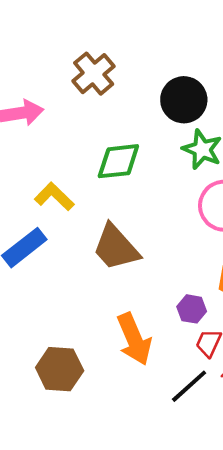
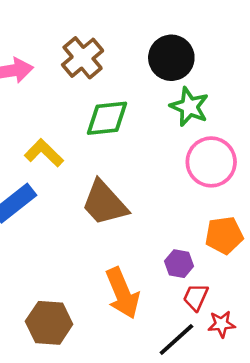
brown cross: (94, 74) -> (83, 58), moved

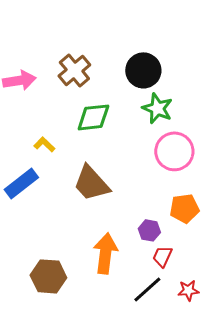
yellow L-shape: (44, 153) -> (44, 144), size x0.7
orange arrow: (122, 293) -> (105, 253), turned -150
red star: (222, 324) -> (188, 290), moved

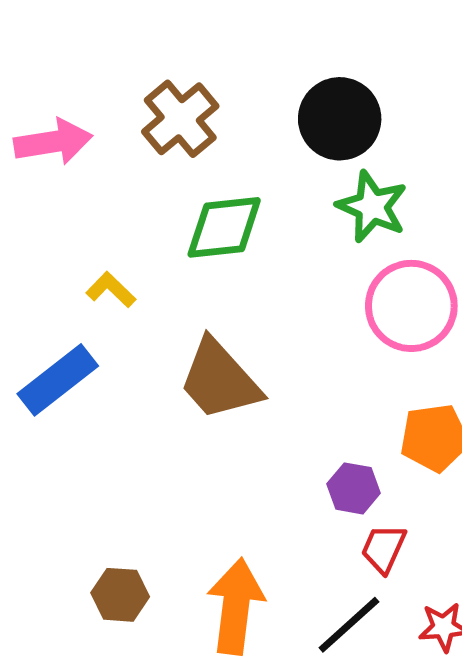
orange arrow: (105, 253) -> (236, 606), moved
brown hexagon: (48, 276) -> (120, 595), size x0.7

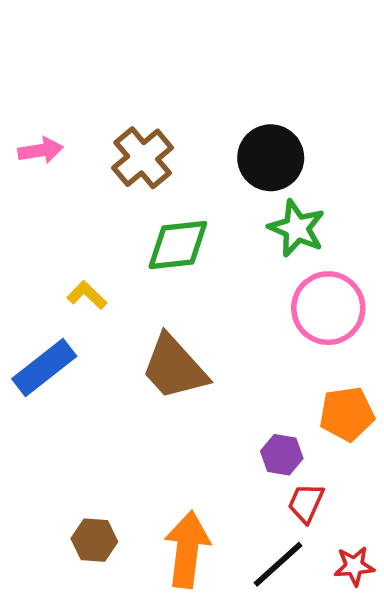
pink arrow: (53, 142) -> (41, 150), moved, size x0.7

